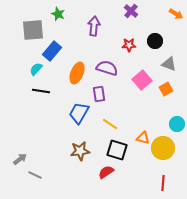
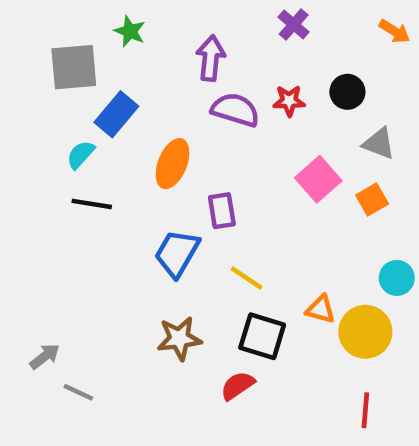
purple semicircle: (107, 68) -> (235, 110), moved

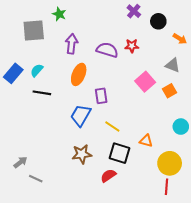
orange arrow: (395, 31) -> (180, 39), moved
purple arrow: (211, 58) -> (71, 44), moved
black circle: (347, 92) -> (158, 21), moved
blue rectangle: (116, 114) -> (13, 73), moved
yellow circle: (365, 332) -> (170, 163), moved

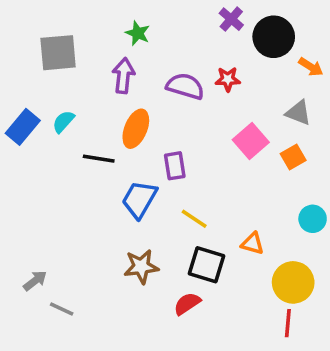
green star: (59, 14) -> (138, 33), moved
black circle: (158, 21) -> (274, 37), size x1.5
black line: (42, 93) -> (99, 159), moved

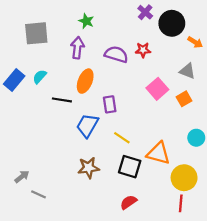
orange triangle: (252, 244) -> (158, 153), size x1.6
red semicircle: (187, 304) -> (128, 202), moved

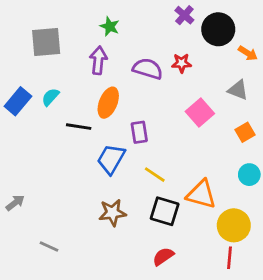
orange square: (184, 99) -> (245, 132), moved
gray arrow: (22, 177) -> (15, 203), moved

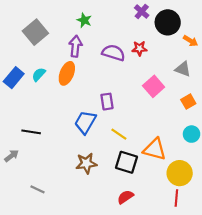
gray square: (46, 42) -> (35, 32), turned -35
orange ellipse: (108, 103) -> (67, 73), moved
black line: (79, 127) -> (31, 132), moved

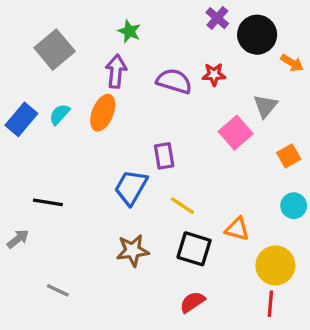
gray triangle: (183, 69) -> (265, 106), moved, turned 49
orange triangle: (155, 149) -> (237, 229), size x0.7

